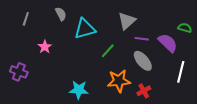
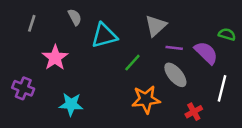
pink star: (45, 47) -> (55, 58), size x1.5
cyan star: (79, 90) -> (71, 104), moved
red cross: (144, 91) -> (194, 112), moved

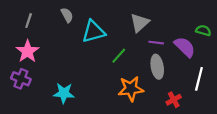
pink star: (55, 58) -> (27, 51), moved
gray ellipse: (175, 75) -> (157, 67), turned 30

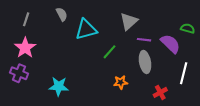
orange star: (131, 89) -> (121, 82), size x0.6

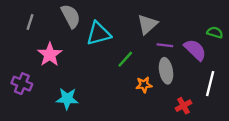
gray semicircle: (62, 14) -> (71, 16), size x1.5
pink star: (25, 48) -> (50, 54), moved
orange star: (121, 82) -> (144, 85), moved

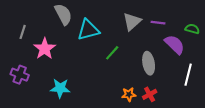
gray line: (30, 22) -> (23, 32), moved
purple line: (165, 45) -> (158, 23), moved
orange star: (144, 85) -> (129, 94), moved
red cross: (183, 106) -> (150, 94), moved

